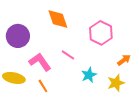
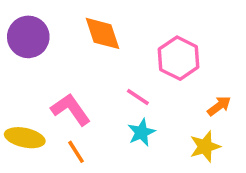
purple circle: (18, 36) -> (28, 37), moved
pink line: (68, 55) -> (138, 97), moved
cyan star: (89, 75) -> (141, 132), moved

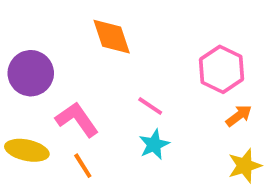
purple circle: (28, 37) -> (31, 73), moved
pink hexagon: (179, 58) -> (221, 69), moved
yellow star: (205, 147) -> (245, 166), moved

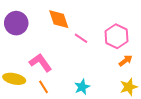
purple circle: (31, 73) -> (16, 23), moved
pink line: (150, 106) -> (81, 38), moved
cyan star: (154, 144) -> (82, 87), moved

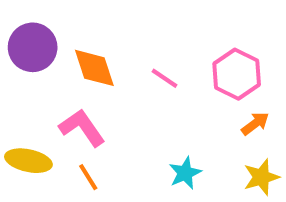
orange diamond: (59, 19) -> (94, 68), moved
cyan star: (82, 87) -> (185, 173), moved

